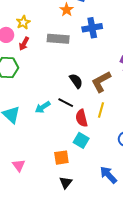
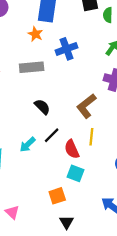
black semicircle: (76, 81) -> (42, 107), moved
black line: (66, 103) -> (52, 135), turned -63

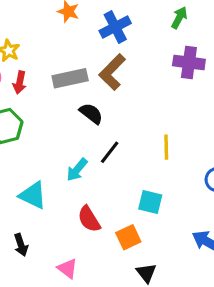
gray rectangle: (32, 67) -> (70, 78), moved
brown L-shape: (86, 106) -> (112, 72), moved
red semicircle: (72, 149) -> (89, 219), moved

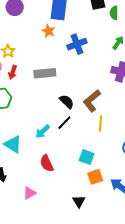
brown L-shape: (112, 72) -> (92, 101), moved
black semicircle: (91, 113) -> (67, 102), moved
orange square: (128, 237) -> (95, 177), moved
pink triangle: (67, 268) -> (30, 193), turned 48

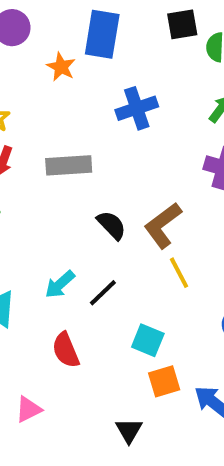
orange star: (48, 31) -> (61, 67), moved
black line: (64, 123) -> (103, 293), moved
yellow line: (101, 124) -> (179, 273), turned -35

